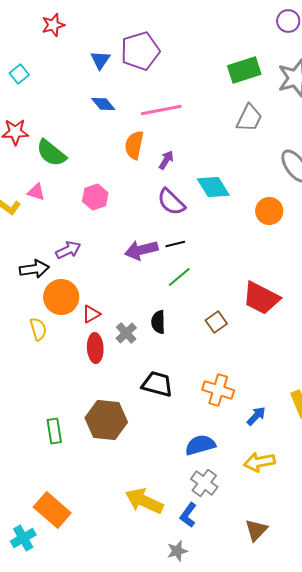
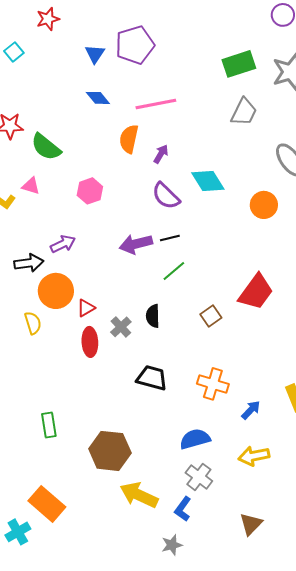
cyan square: (19, 74) -> (14, 52), moved
red trapezoid: (261, 298) -> (256, 292), turned -81
brown hexagon: (106, 420) -> (110, 451), moved

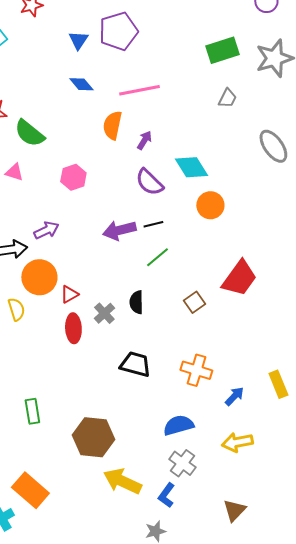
gray trapezoid: (244, 112) -> (227, 98), size x0.7
orange circle: (264, 205) -> (210, 205), moved

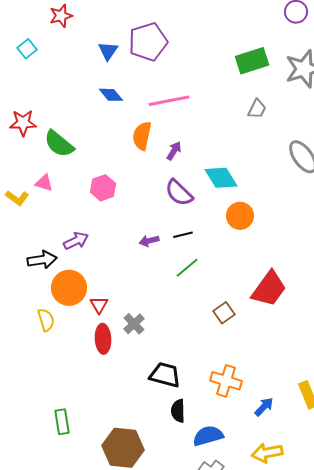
purple arrow: (119, 230) -> (149, 241), size x0.6
red triangle: (69, 294) -> (99, 305), turned -30
black semicircle: (136, 302) -> (178, 411), moved

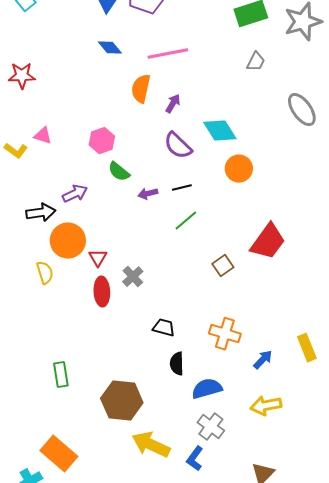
green semicircle: (59, 144) -> (119, 172), moved, size x0.7
black trapezoid: (165, 375) -> (164, 328), size x0.7

